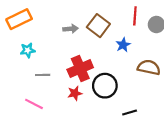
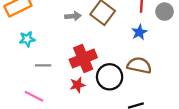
blue star: (123, 45) -> (139, 32), moved
brown semicircle: (149, 67) -> (139, 65), moved

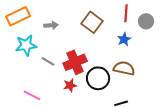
gray arrow: (73, 16) -> (51, 25), moved
cyan star: (27, 39) -> (26, 45), size x1.5
gray line: (43, 65) -> (48, 61), moved, turned 32

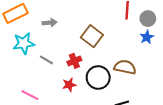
brown square: (92, 22) -> (92, 36), moved
blue star: (124, 39) -> (147, 37), moved
red cross: (75, 62) -> (74, 61), size x0.6

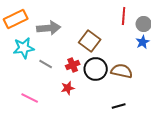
gray arrow: (50, 23) -> (49, 28), size x1.6
black circle: (98, 77) -> (96, 69), moved

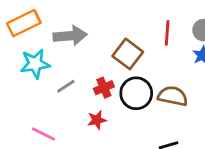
red line: (124, 16) -> (167, 33), moved
gray line: (46, 64) -> (66, 86), turned -64

